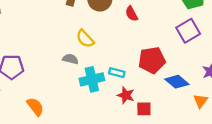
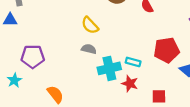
yellow semicircle: (85, 39) -> (90, 25), moved
red star: (126, 95) -> (130, 84), moved

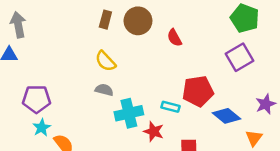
cyan rectangle: (133, 62) -> (171, 107), moved
cyan star: (14, 80) -> (42, 128), moved

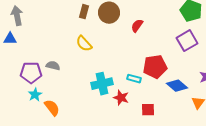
red semicircle: (174, 38) -> (137, 26), turned 64
gray semicircle: (104, 90) -> (53, 66), moved

